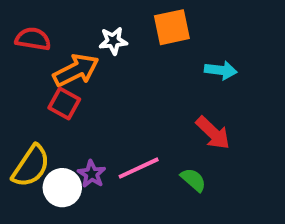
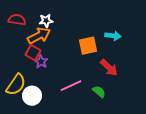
orange square: (172, 27) -> (88, 46), moved
white star: (113, 41) -> (46, 21), moved
purple star: (92, 174) -> (41, 62), moved

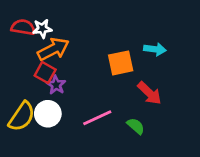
white star: (46, 21) -> (42, 29), moved
white circle: (32, 96) -> (48, 114), moved

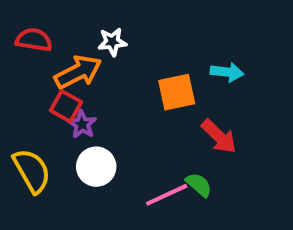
white star: (42, 29) -> (112, 42), moved
white circle: (48, 114) -> (96, 167), moved
yellow semicircle: (22, 116) -> (32, 171), turned -64
pink line: (97, 118) -> (167, 195), moved

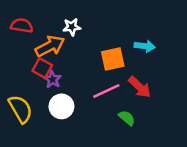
pink line: (167, 195) -> (106, 91), moved

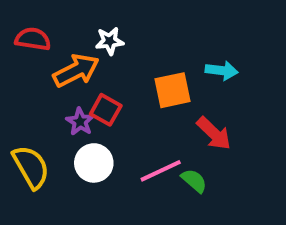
red square: (42, 68) -> (106, 110), moved
pink line: (106, 91) -> (161, 171), moved

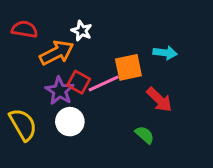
white star: (110, 41) -> (82, 31), turned 30
purple star: (80, 122) -> (60, 91), size x1.4
pink line: (161, 171) -> (104, 84), moved

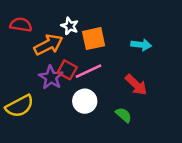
orange square: (128, 67) -> (94, 39), moved
white circle: (70, 122) -> (85, 101), moved
yellow semicircle: (23, 125) -> (20, 106), turned 92

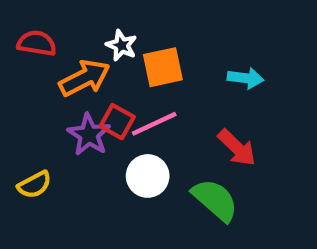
yellow semicircle: (20, 106) -> (34, 185), size x0.7
green semicircle: (124, 115) -> (215, 200), size x1.6

